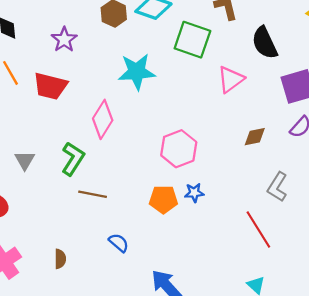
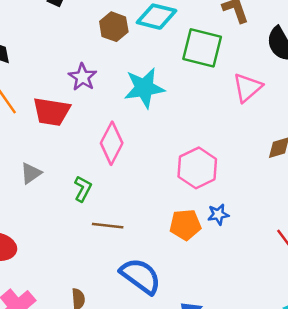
purple star: (64, 40) -> (83, 77), moved
green L-shape: (73, 159) -> (83, 189), size x0.7
gray triangle: (25, 160) -> (31, 173), moved, turned 30
blue semicircle: (119, 243) -> (141, 276), size x1.8

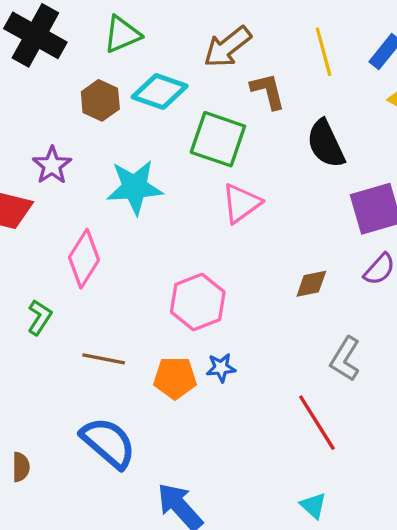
pink triangle: (247, 87) -> (241, 203), moved
brown line: (108, 226) -> (104, 359), moved

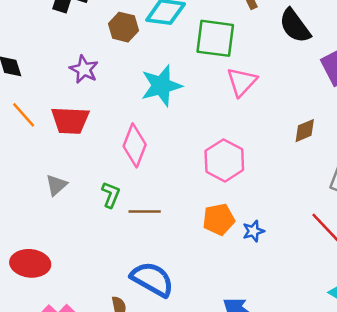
purple star: (52, 165) -> (84, 69), moved
brown line: (104, 359) -> (145, 212), moved
blue star: (221, 368) -> (253, 231), moved
blue semicircle: (108, 443) -> (152, 279), moved

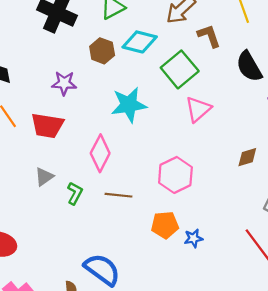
green square: (215, 38) -> (180, 69), turned 36
purple star: (84, 69) -> (64, 83), turned -30
gray triangle: (56, 185) -> (44, 177), moved
brown line: (145, 212) -> (119, 195), moved

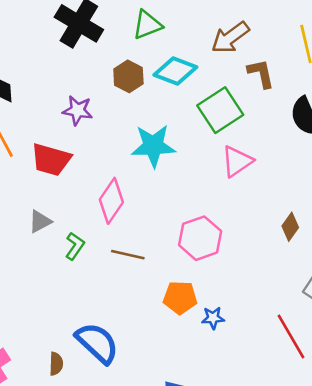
brown diamond: (247, 157) -> (290, 227), turned -45

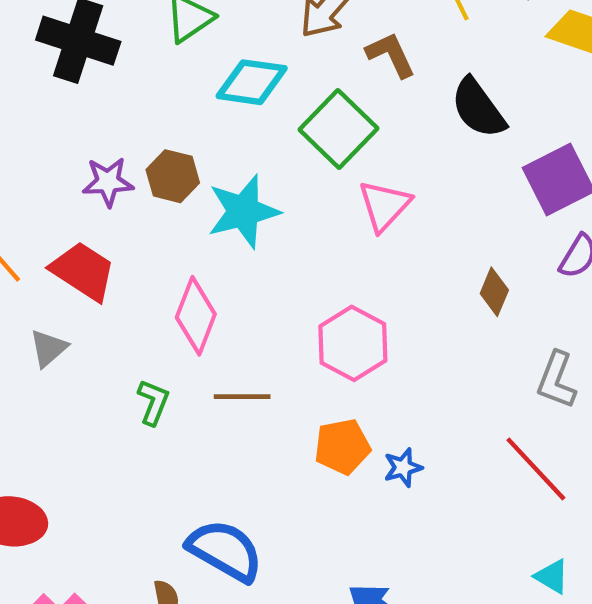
brown hexagon: (128, 76) -> (173, 176), moved
red trapezoid: (51, 160) -> (83, 271), turned -150
gray triangle: (40, 221) -> (48, 348), moved

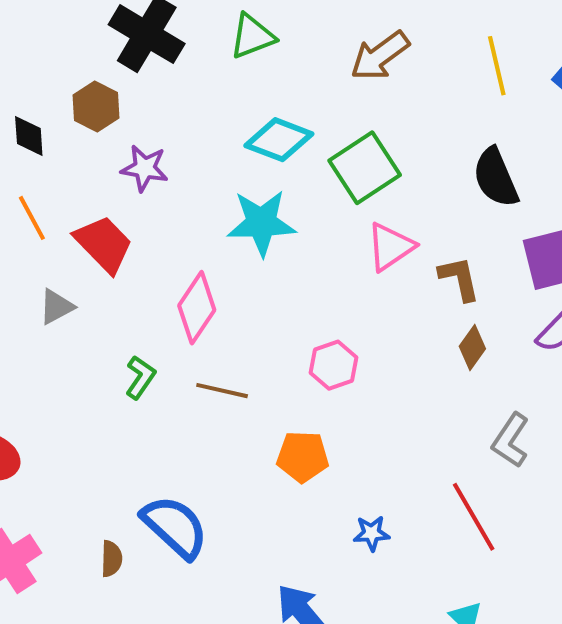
brown L-shape: (391, 55) -> (459, 278), moved
cyan diamond: (252, 82) -> (279, 140), moved
brown hexagon: (173, 176) -> (96, 107), moved
pink hexagon: (353, 343) -> (333, 365), size x0.7
blue star: (403, 467) -> (372, 533), moved

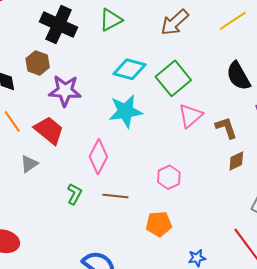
yellow line: (497, 66) -> (233, 21), turned 76
purple star: (145, 168) -> (65, 91), size x1.4
brown diamond: (472, 347) -> (236, 161), turned 35

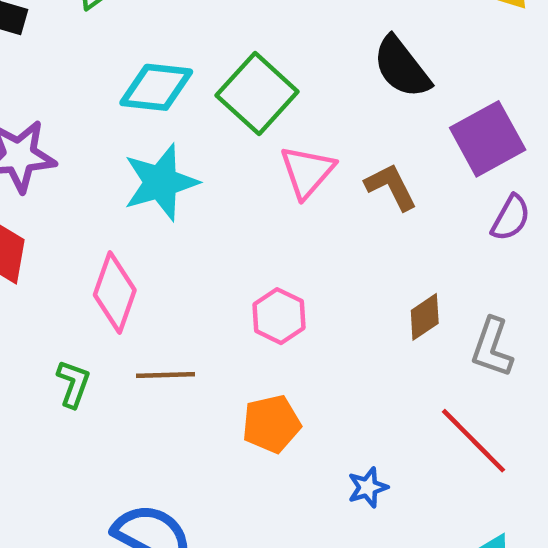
brown diamond: (236, 161) -> (425, 317), moved

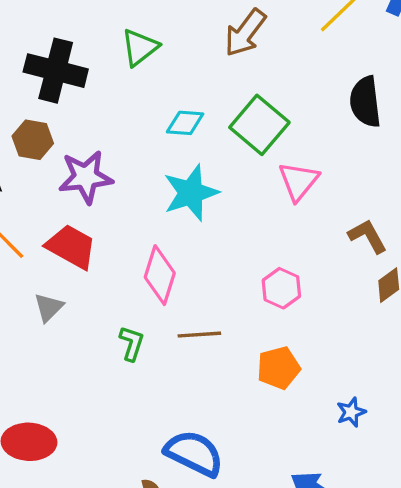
black semicircle: (402, 67) -> (365, 102), turned 33
cyan diamond: (156, 87) -> (185, 123), size x0.7
brown L-shape: (391, 187) -> (368, 236), moved

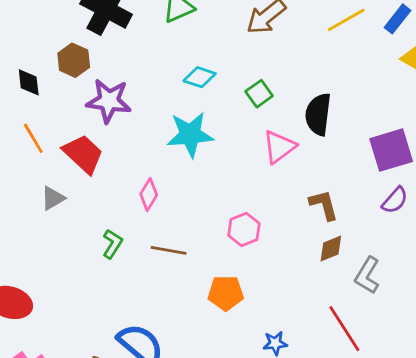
black semicircle: (365, 102) -> (318, 114), moved
green square: (259, 125) -> (259, 94), size x0.6
pink diamond: (160, 275) -> (149, 195), size x0.7

